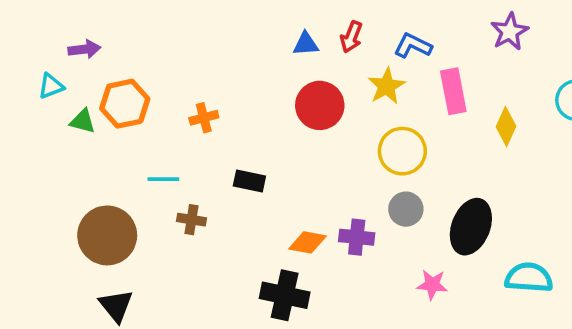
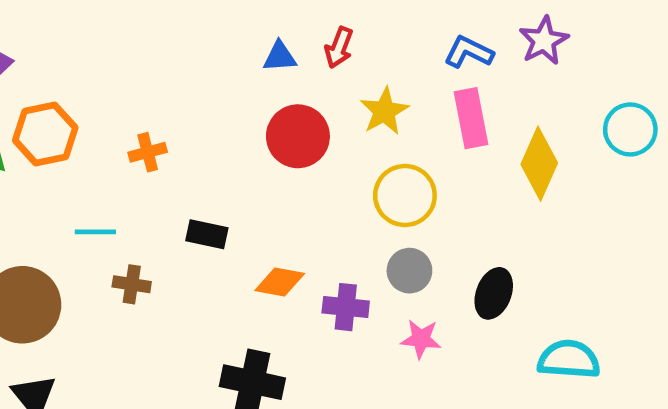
blue L-shape: (413, 46) -> (469, 52), moved
yellow diamond: (506, 126) -> (539, 164), size x1.4
black ellipse: (471, 227) -> (494, 293), size x0.7
orange diamond: (307, 242) -> (280, 282), moved
pink star: (432, 285) -> (421, 339), moved

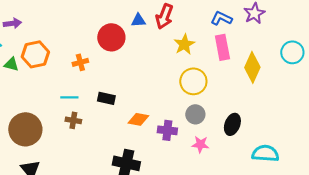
red arrow: (339, 48) -> (164, 16), size x1.4
red circle: (298, 136) -> (111, 37), moved
cyan line: (95, 232) -> (69, 97), moved

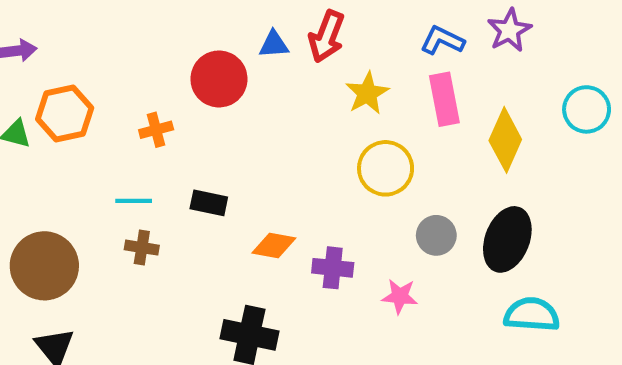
gray circle: (195, 114) -> (436, 235), moved
black ellipse: (232, 124) -> (507, 239), moved, size x1.4

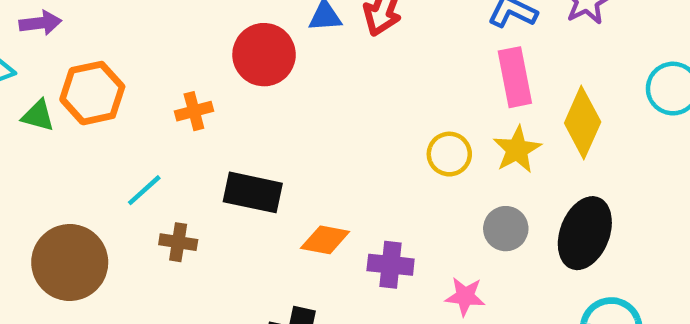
yellow star: (367, 93) -> (517, 150), moved
yellow circle: (386, 168) -> (449, 154), size x0.7
cyan line: (134, 201) -> (144, 190), moved, turned -42
black rectangle: (209, 203) -> (253, 192), size x1.4

